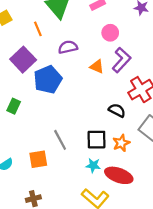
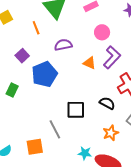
purple square: (23, 60) -> (22, 56), size x0.6
green rectangle: (14, 106) -> (12, 90), moved
black square: (96, 140) -> (76, 110), moved

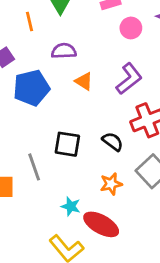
pink circle: (102, 32) -> (131, 28), moved
orange triangle: (89, 63) -> (84, 81), moved

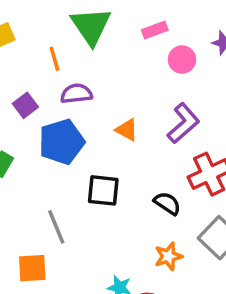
purple semicircle: (64, 51) -> (76, 94), moved
black square: (67, 144) -> (103, 190), moved
gray line: (34, 167) -> (56, 227), moved

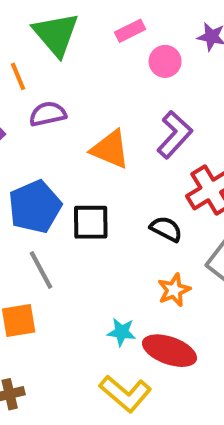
orange triangle: (127, 130) -> (110, 149), size x1.5
blue pentagon: (62, 142) -> (35, 207), moved

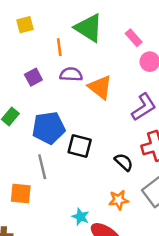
pink rectangle: (130, 31) -> (134, 38), turned 60
green triangle: (56, 34) -> (89, 28), turned -32
orange triangle: (110, 149) -> (100, 87), moved

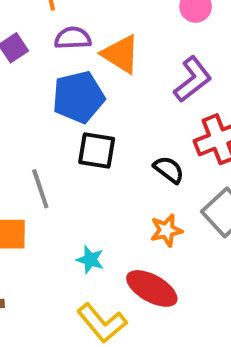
blue pentagon: (49, 128) -> (78, 97), moved
cyan star: (81, 217) -> (90, 260), moved

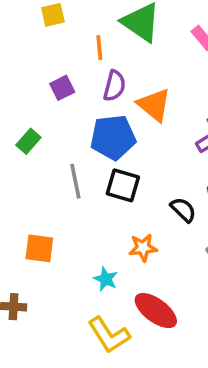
purple semicircle: (73, 38) -> (114, 86), turned 100
gray line: (40, 189) -> (75, 181), moved
orange star: (166, 230) -> (143, 248), moved

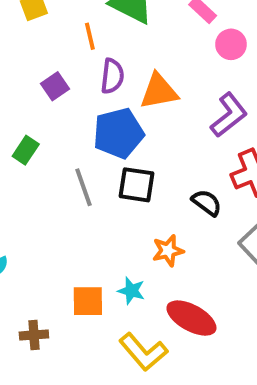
orange triangle: (154, 105) -> (159, 91), turned -42
orange square: (39, 248) -> (88, 301), moved

